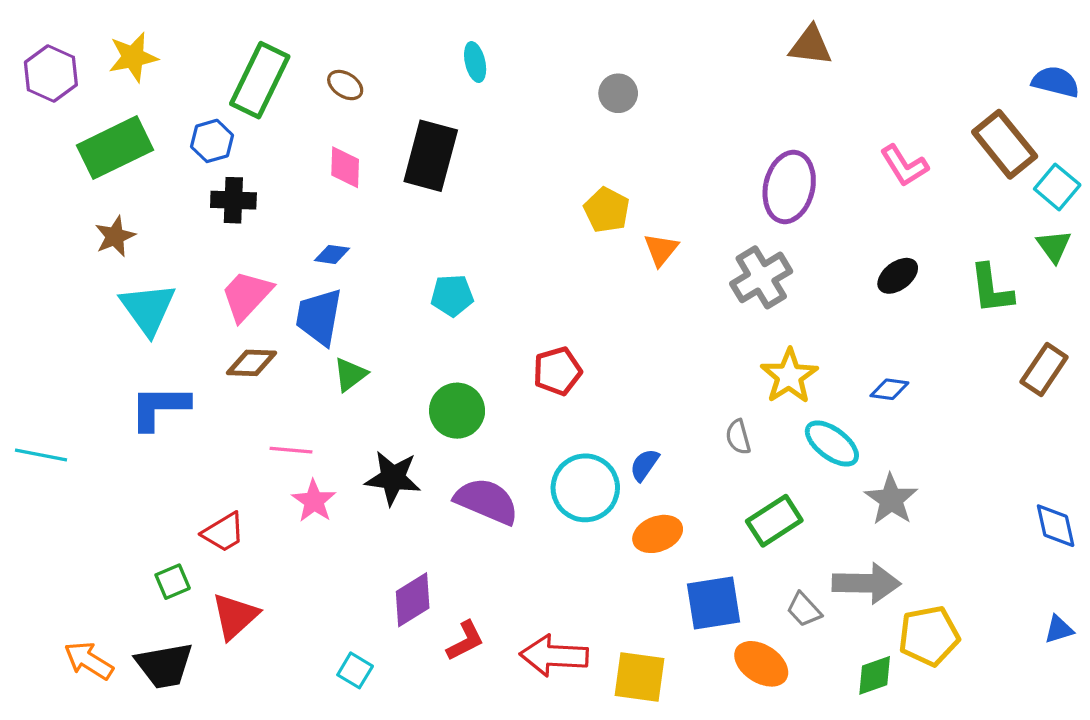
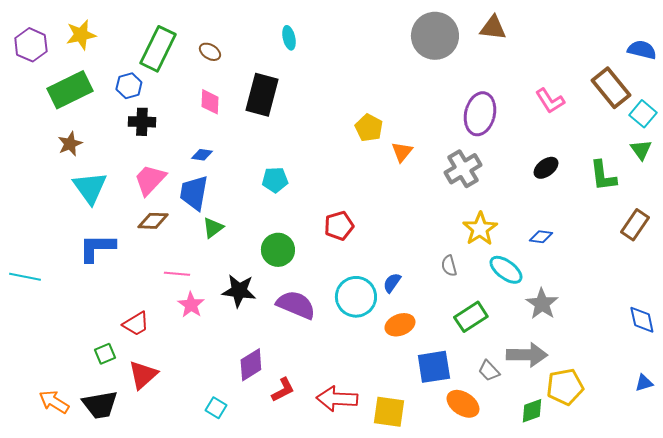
gray circle: (618, 93) -> (435, 36), moved, size x2.0

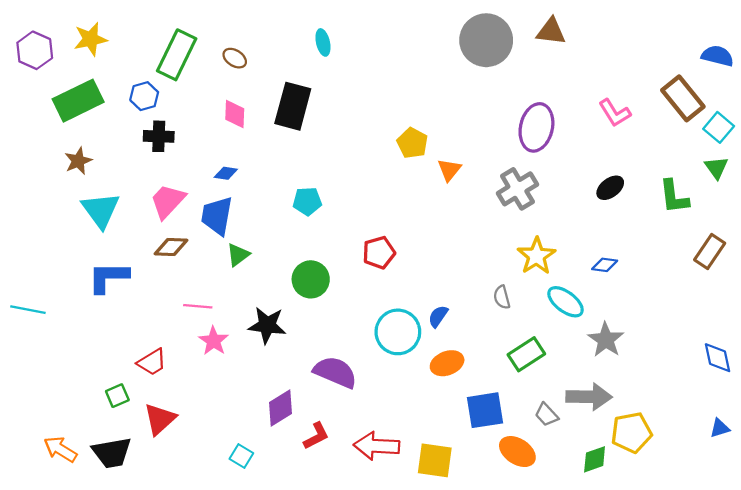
purple semicircle: (296, 305) -> (335, 372), moved

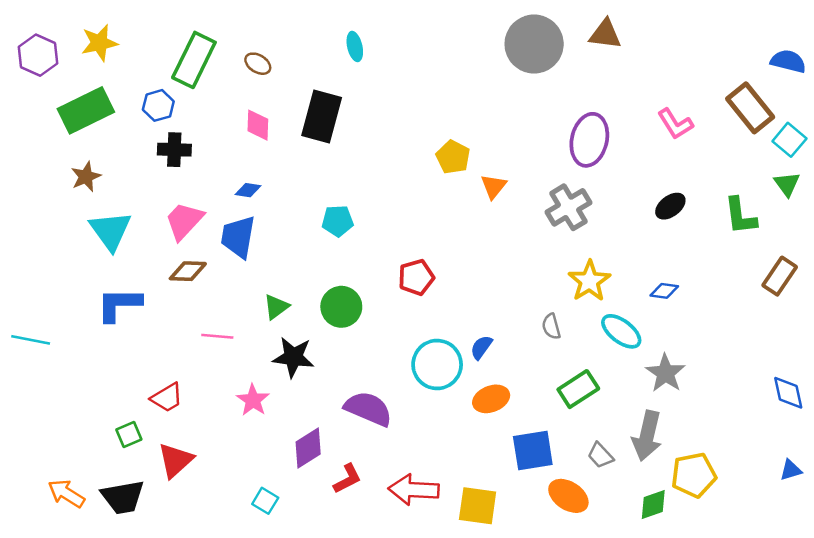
green triangle: (238, 255) -> (276, 307), moved
pink star: (213, 341) -> (253, 400), moved
gray arrow: (589, 397) -> (647, 436), turned 102

